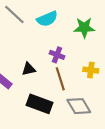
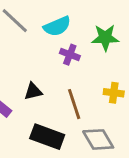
purple cross: (57, 55) -> (70, 55), moved

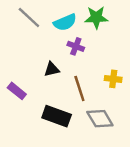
green star: (105, 38) -> (96, 17), moved
black triangle: (33, 91) -> (52, 69), moved

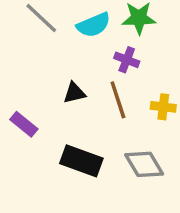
purple cross: (76, 46) -> (127, 60), moved
brown line: (79, 89) -> (118, 100), moved

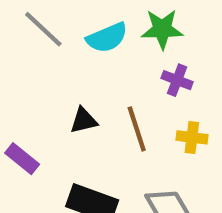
purple cross: (127, 60) -> (177, 80), moved

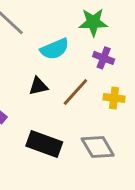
cyan semicircle: (107, 38) -> (55, 49), moved
brown line: (137, 129) -> (75, 92), turned 60

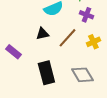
yellow cross: (114, 98) -> (93, 42), turned -32
black rectangle: (44, 144) -> (46, 73), turned 55

